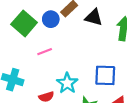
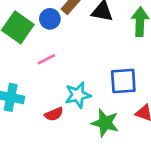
cyan star: (67, 83) -> (78, 95), turned 30

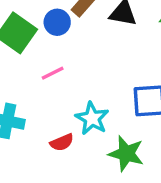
cyan star: (78, 95) -> (92, 118), turned -30

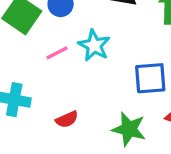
cyan star: (92, 118) -> (94, 45), moved

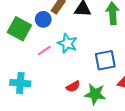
red semicircle: (67, 119) -> (73, 87), moved

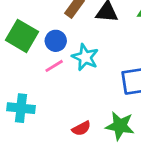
blue circle: (43, 19) -> (56, 41), moved
red semicircle: (73, 87) -> (81, 128), moved

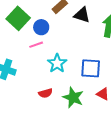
cyan star: (85, 57) -> (57, 63), moved

